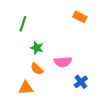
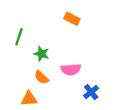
orange rectangle: (80, 17) -> (72, 19), moved
green line: (23, 24) -> (19, 37), moved

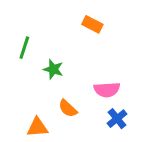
pink semicircle: (71, 69) -> (107, 90), moved
orange semicircle: (41, 77) -> (68, 108), moved

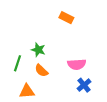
green line: (24, 48) -> (18, 63), moved
orange semicircle: (68, 108) -> (41, 71), moved

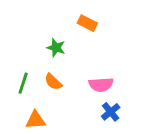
green star: (38, 50) -> (56, 48), moved
orange semicircle: (41, 71) -> (53, 82), moved

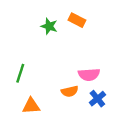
green star: (56, 48) -> (49, 26), moved
orange semicircle: (53, 82) -> (70, 91), moved, turned -56

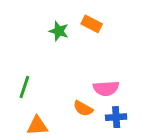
orange semicircle: (70, 91) -> (83, 108), turned 42
blue cross: (97, 99) -> (116, 117), turned 35

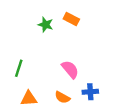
pink semicircle: (106, 88) -> (70, 69), moved, turned -126
orange semicircle: (83, 108) -> (62, 97), moved

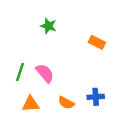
orange rectangle: (71, 19) -> (97, 42), moved
pink semicircle: (70, 69) -> (45, 73), moved

